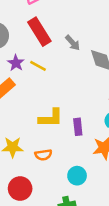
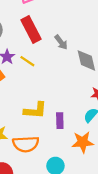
orange semicircle: (43, 155) -> (26, 144), size x1.6

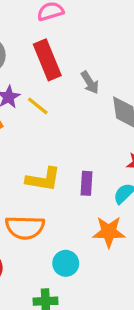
purple rectangle: (60, 121) -> (87, 183), moved

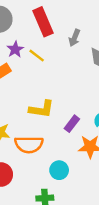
gray arrow: (90, 82) -> (74, 38), turned 56
purple rectangle: (87, 183) -> (72, 124), moved, turned 35

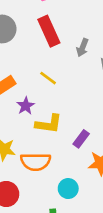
purple star: (15, 49) -> (26, 106), moved
yellow line: (37, 56) -> (48, 78), moved

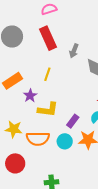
yellow line: (48, 78) -> (47, 74), turned 72
cyan circle: (68, 189) -> (65, 141), moved

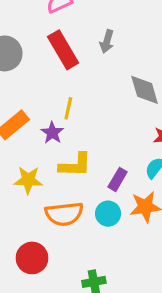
gray arrow: (74, 51) -> (107, 41), moved
purple star: (30, 96) -> (52, 133), moved
yellow star: (14, 129) -> (28, 180), moved

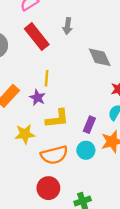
red circle: (32, 258) -> (48, 188), moved

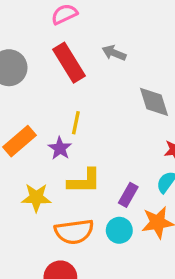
gray arrow: (68, 26) -> (114, 53), turned 98

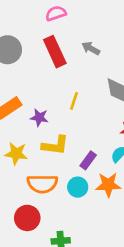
yellow line: (76, 123) -> (74, 101), moved
purple star: (60, 148) -> (39, 117), turned -30

